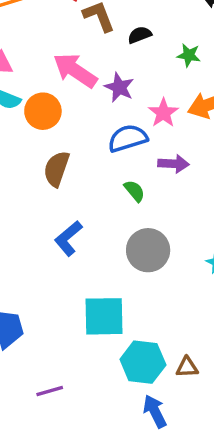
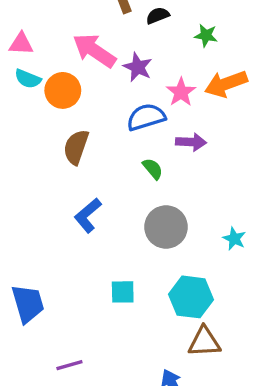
cyan square: (104, 316) -> (123, 292), size x0.6
cyan hexagon: (143, 362) -> (191, 297), moved
brown triangle: (187, 367) -> (204, 342), size x1.5

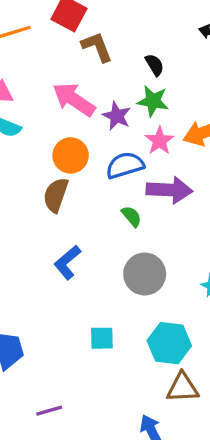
black semicircle: (158, 16) -> (155, 65), moved, turned 80
green star: (206, 36) -> (153, 101), moved, size x1.4
orange circle: (63, 90) -> (71, 155), moved
purple arrow: (191, 142) -> (169, 190), size x1.5

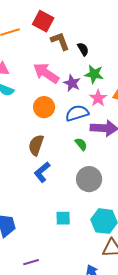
black semicircle: (155, 65) -> (83, 49), moved
brown semicircle: (56, 195) -> (36, 145), moved

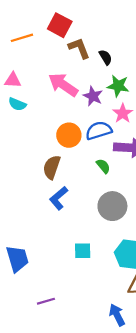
orange circle: (44, 107) -> (69, 135), moved

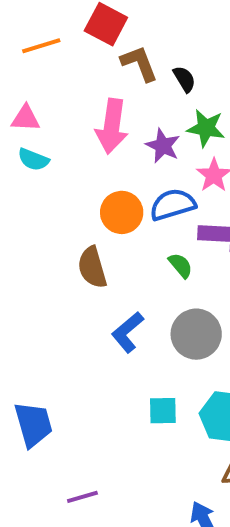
pink arrow: (63, 85) -> (112, 126), turned -116
brown semicircle: (52, 167) -> (92, 267), turned -35
blue L-shape: (59, 198) -> (128, 332), moved
cyan square: (83, 251) -> (163, 411), moved

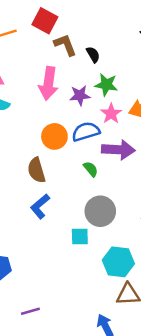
purple star: (163, 146) -> (80, 95), turned -30
blue L-shape: (128, 332) -> (40, 206), moved
cyan square: (163, 411) -> (80, 237), moved

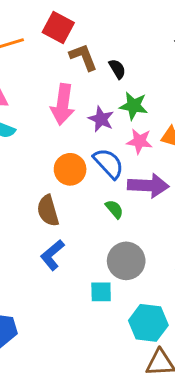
purple star: (80, 95) -> (101, 119), turned 30
pink star: (111, 114) -> (139, 141), turned -30
blue semicircle: (86, 132) -> (108, 163), turned 64

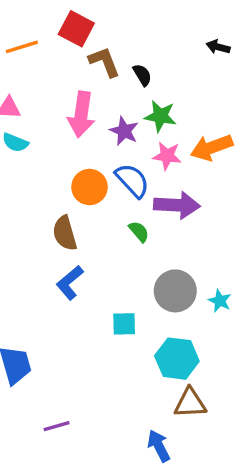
gray circle: (126, 261) -> (175, 291), moved

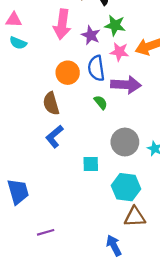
blue semicircle: (132, 180) -> (96, 68), turned -145

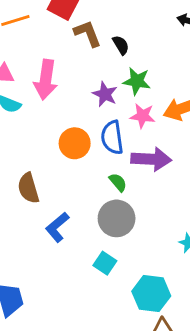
pink arrow: (62, 24) -> (46, 80), moved
brown semicircle: (51, 103) -> (28, 188), moved
gray circle: (125, 142) -> (117, 218), moved
cyan square: (91, 164) -> (105, 263), turned 35

